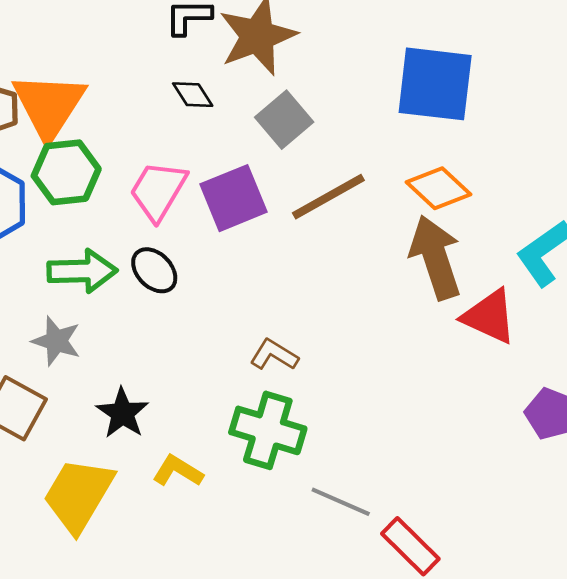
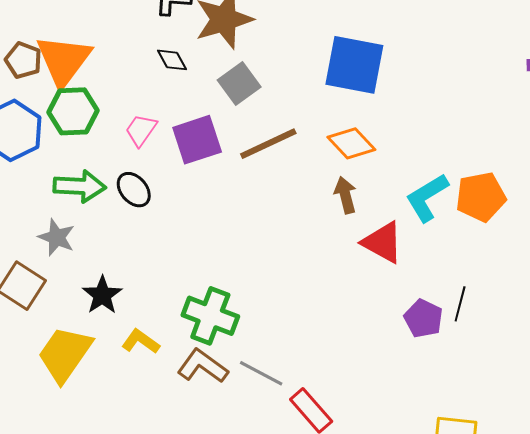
pink trapezoid: (158, 191) -> (141, 130), size x0.7
brown arrow: (435, 257) -> (345, 195), size x0.6
brown L-shape: (274, 355) -> (203, 366), moved, size x1.4

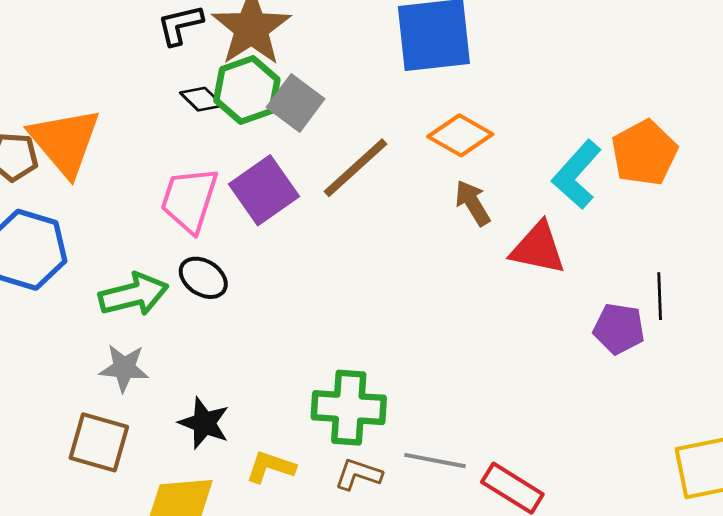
green hexagon: (73, 111) -> (247, 90), moved
pink trapezoid: (141, 130) -> (189, 200), size x1.5
brown L-shape: (203, 366) -> (358, 474), size x0.7

